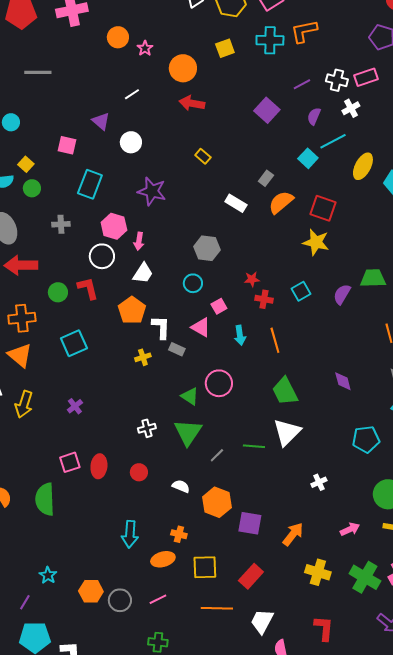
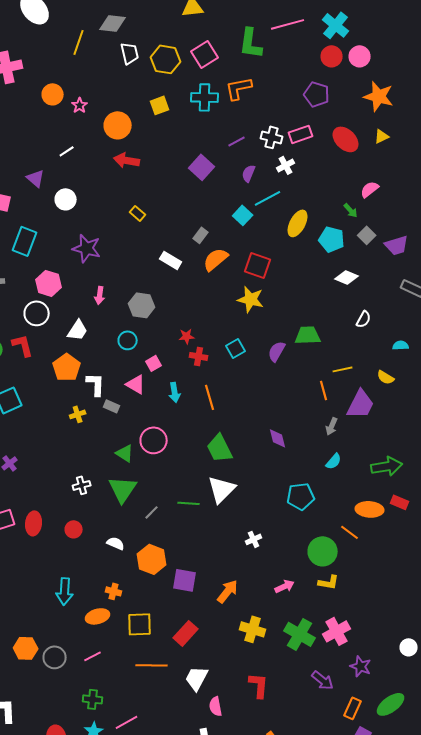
pink arrow: (139, 241) -> (100, 295), moved

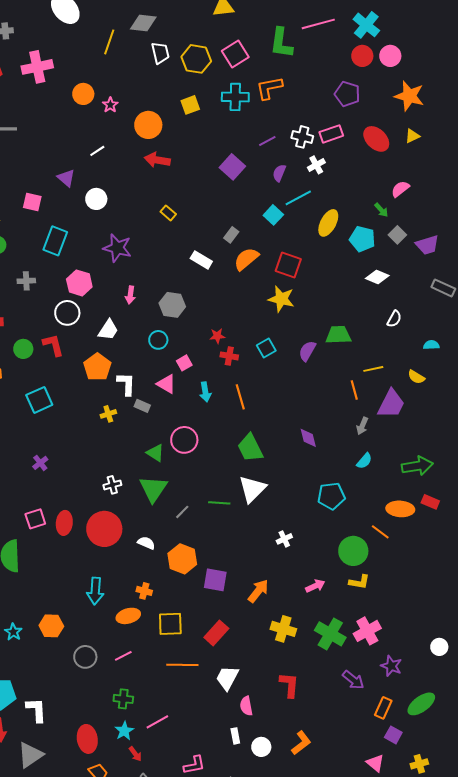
red circle: (74, 529) -> (104, 529), size x2.0
orange hexagon: (26, 648) -> (51, 626), moved

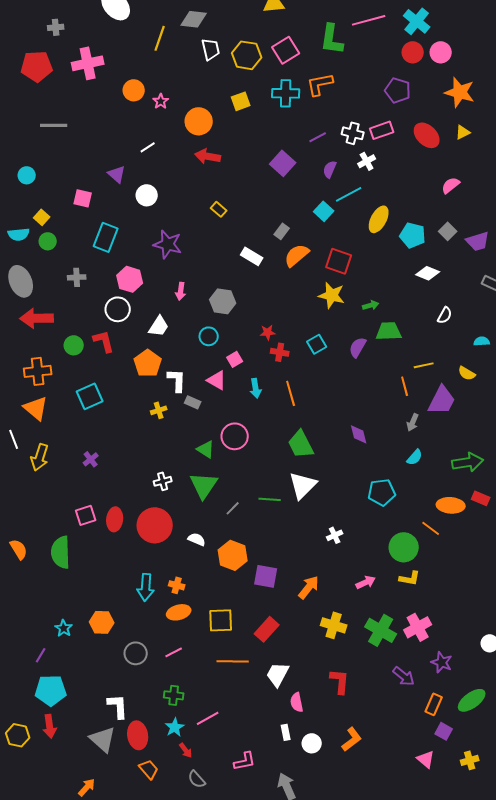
green arrow: (381, 210) -> (371, 305), moved, turned -63
orange cross: (144, 591) -> (177, 585), moved
white L-shape: (36, 710) -> (118, 706), moved
gray triangle: (30, 755) -> (103, 739), moved, turned -44

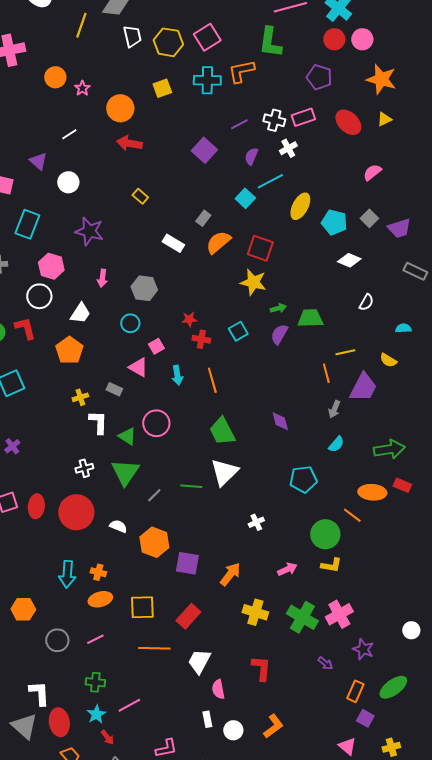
green L-shape: (332, 39) -> (270, 42), moved
green arrow: (371, 305) -> (278, 308), moved
white L-shape: (177, 380) -> (98, 422), moved
purple arrow: (404, 676) -> (325, 663), size x0.7

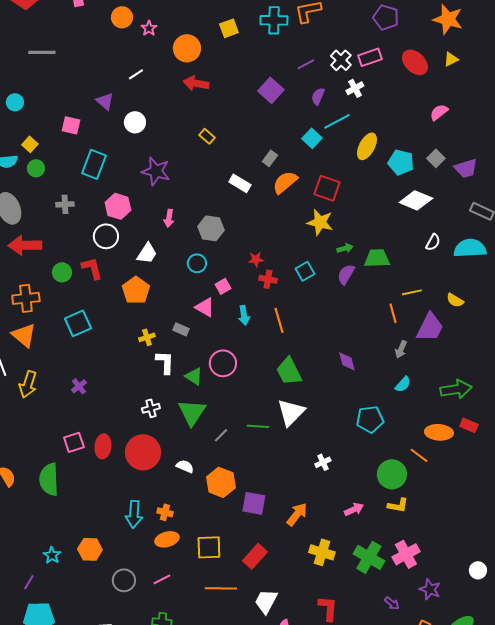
white cross: (274, 120) -> (341, 60), turned 30
white diamond: (349, 260) -> (416, 200), size x1.4
cyan semicircle: (403, 328) -> (470, 248), moved, size x2.0

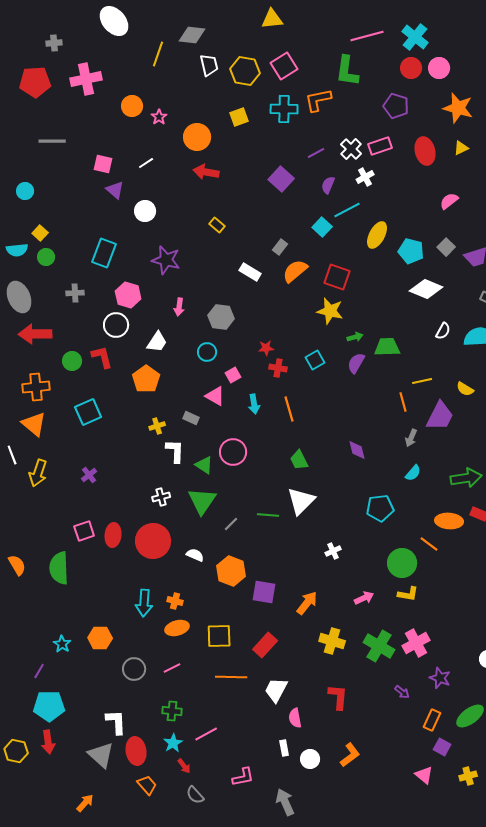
red ellipse: (415, 62) -> (425, 151), turned 32
pink square: (71, 125) -> (103, 164), moved
green trapezoid: (289, 371) -> (299, 460), size x0.7

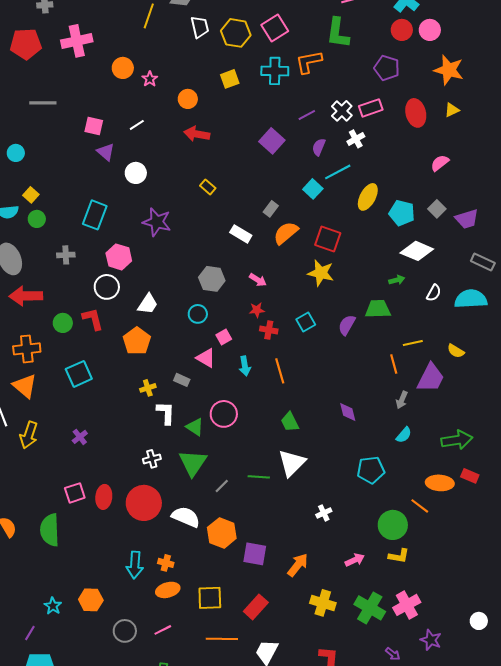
orange circle: (197, 137) -> (188, 99), size x0.7
pink arrow: (179, 307) -> (258, 280), moved, turned -66
green arrow: (355, 337) -> (397, 280), moved
white semicircle: (195, 555) -> (186, 517), size x1.6

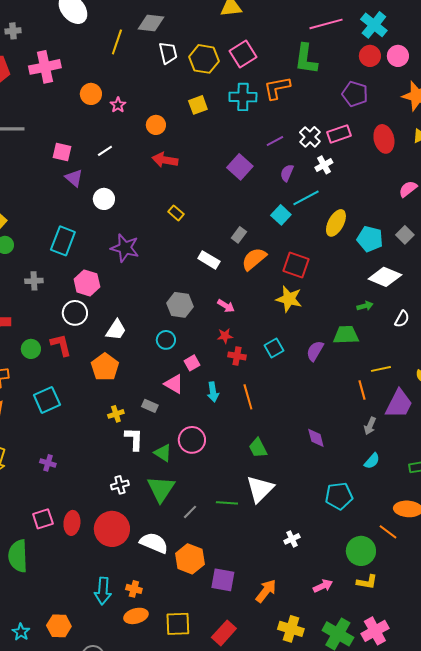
purple cross: (80, 437) -> (48, 463), turned -35

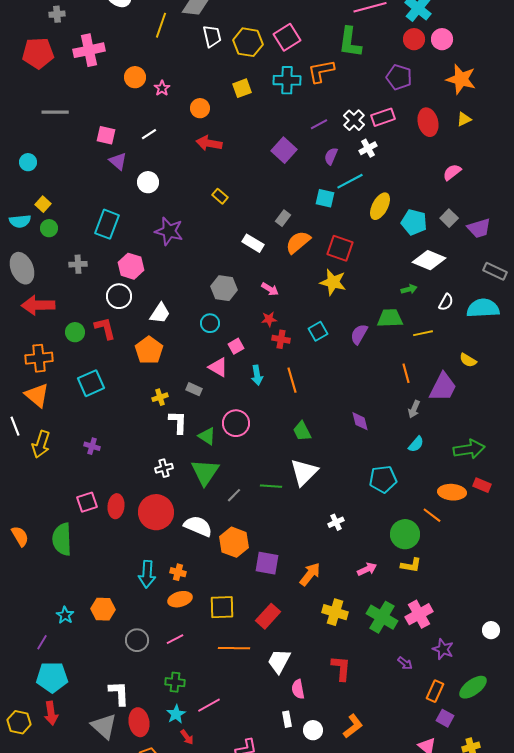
cyan square: (281, 215) -> (325, 198), turned -30
yellow line: (381, 369) -> (423, 333), moved

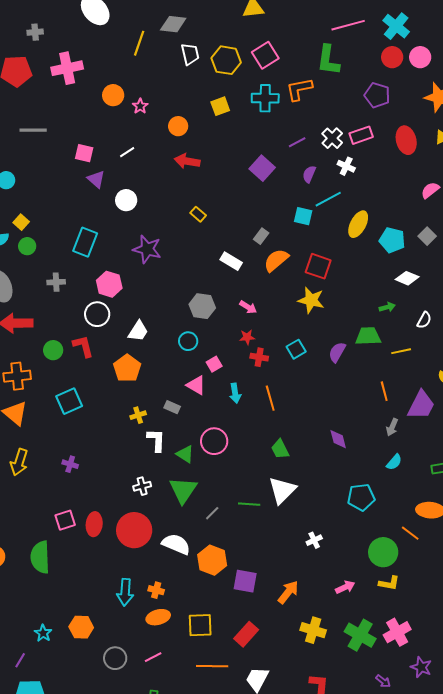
white cross: (368, 148) -> (346, 166), turned -36
white diamond: (429, 260) -> (407, 278), size x0.7

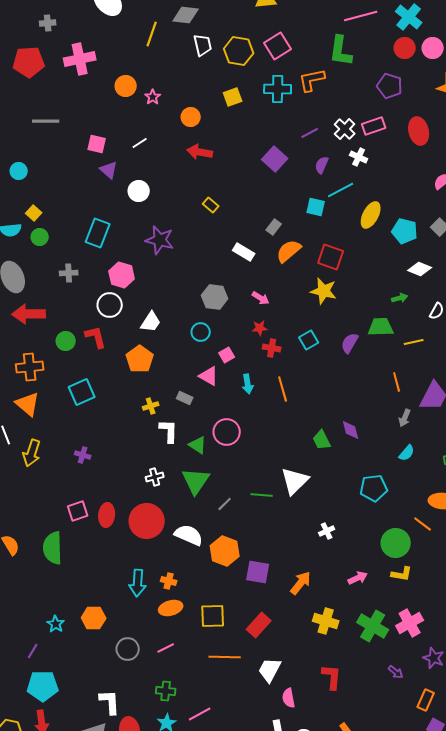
green trapezoid: (280, 449) -> (322, 440), moved

